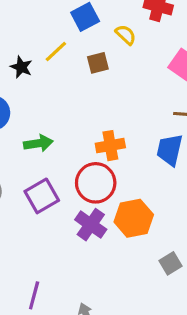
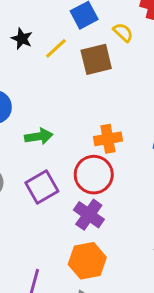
brown square: (98, 63) -> (96, 59), size x1.5
black star: (21, 67) -> (22, 39), moved
orange hexagon: (134, 218) -> (87, 261), moved

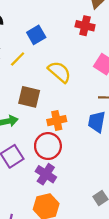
yellow semicircle: (123, 32) -> (59, 72), moved, size x1.6
brown square: (96, 59) -> (29, 97), moved, turned 30

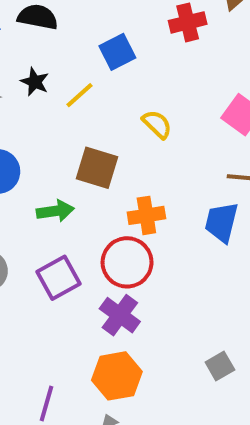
red cross: (85, 26) -> (188, 22), moved, turned -30
yellow semicircle: (59, 72) -> (157, 124), size x0.7

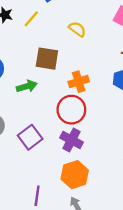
purple square: (58, 278) -> (30, 137), moved

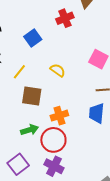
yellow line: (31, 19) -> (19, 72), moved
green arrow: (27, 86) -> (29, 130), moved

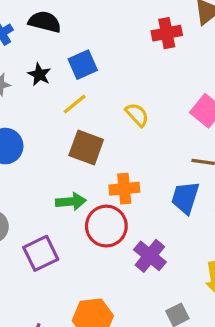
blue square: (33, 38) -> (83, 65), moved
purple cross: (54, 166) -> (150, 256), moved

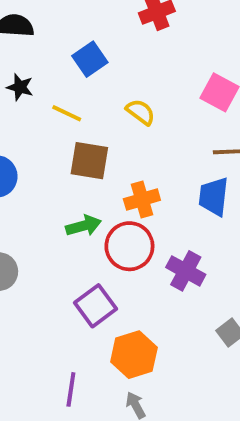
blue square: (83, 65) -> (90, 59), moved
yellow line: (75, 104) -> (67, 113), turned 75
purple square: (41, 253) -> (95, 306), moved

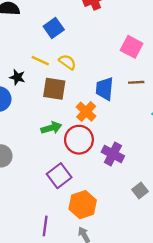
black star: (20, 87) -> (17, 77), moved
yellow semicircle: (141, 112) -> (67, 62), moved
blue trapezoid: (214, 197) -> (105, 89), moved
orange cross: (142, 200) -> (86, 112), turned -30

